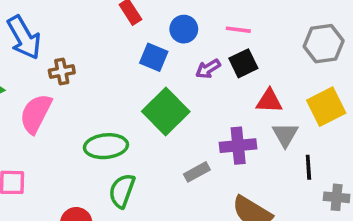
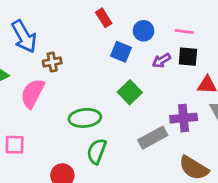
black square: (243, 63) -> (188, 57), turned 30
green square: (166, 112) -> (130, 92), size x0.7
gray rectangle: (197, 172) -> (153, 138), size x1.5

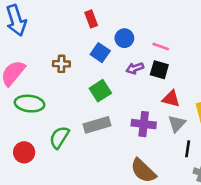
brown cross: (52, 62) -> (61, 64), moved
green ellipse: (85, 118) -> (30, 104), moved
gray rectangle: (153, 138) -> (97, 125), moved

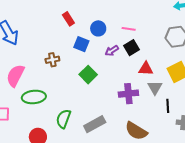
black square: (159, 70) -> (132, 48), turned -35
gray rectangle: (97, 125) -> (95, 124), moved

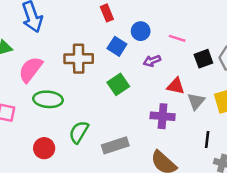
black square: (132, 48) -> (203, 59), moved
brown cross: (52, 60) -> (79, 59), size x1.6
red triangle: (146, 69) -> (176, 86), moved
gray triangle: (155, 88) -> (196, 101), moved

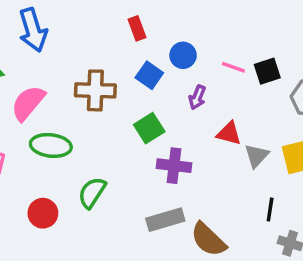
black square: (203, 59) -> (267, 71), moved
purple arrow: (152, 61) -> (197, 97), turned -49
purple cross: (163, 116) -> (174, 166), moved
gray rectangle: (115, 145) -> (165, 220), moved

